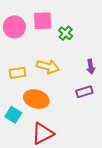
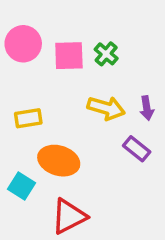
pink square: (43, 21) -> (69, 56), moved
yellow arrow: (48, 67) -> (106, 108), moved
purple rectangle: (84, 92) -> (137, 149), turned 56

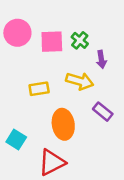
purple arrow: (147, 108) -> (101, 59), moved
yellow rectangle: (28, 118) -> (39, 89), moved
orange ellipse: (59, 161) -> (63, 124), moved, turned 64

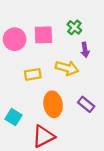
pink circle: (17, 33) -> (15, 39), moved
green cross: (80, 40) -> (74, 27), moved
purple rectangle: (103, 112) -> (86, 104), moved

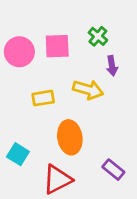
purple rectangle: (86, 104) -> (113, 170), moved

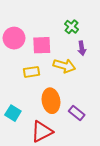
pink square: (57, 46) -> (42, 45), moved
purple rectangle: (113, 170) -> (77, 113), moved

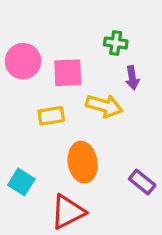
green cross: (72, 27) -> (116, 43), turned -32
purple rectangle: (77, 113) -> (142, 182), moved

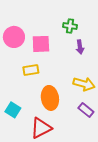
yellow arrow: (104, 106) -> (84, 84), moved

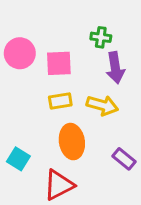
purple arrow: (80, 47) -> (115, 68), size x1.5
yellow rectangle: (31, 70) -> (60, 101), moved
yellow arrow: (84, 84) -> (102, 105), moved

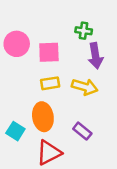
orange ellipse: (72, 142) -> (43, 117), moved
purple rectangle: (124, 159) -> (82, 131), moved

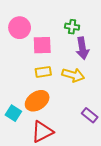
pink circle: (17, 44) -> (20, 28), moved
orange ellipse: (43, 117) -> (37, 101), turned 65
purple rectangle: (82, 131) -> (90, 115), moved

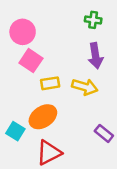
green cross: (72, 27) -> (93, 20), moved
pink square: (42, 45) -> (31, 61), moved, turned 36

